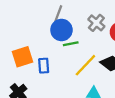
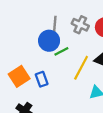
gray line: (58, 14) -> (55, 25), moved

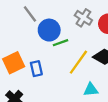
gray line: (55, 25) -> (30, 14), moved, turned -49

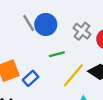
blue circle: (49, 30) -> (46, 24), moved
blue rectangle: (36, 69) -> (31, 78), turned 56

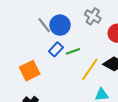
gray cross: (82, 31) -> (93, 16), moved
blue rectangle: (31, 78) -> (56, 49), moved

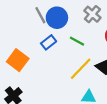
green line: (73, 51) -> (77, 41), moved, turned 40
orange square: (30, 71) -> (18, 60), turned -36

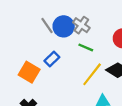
gray cross: (92, 14) -> (81, 25), moved
blue rectangle: (49, 42) -> (52, 59), moved

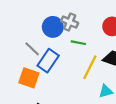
gray line: (47, 26) -> (32, 49), moved
blue rectangle: (52, 59) -> (48, 61), size x1.5

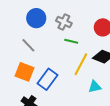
blue circle: (53, 27) -> (36, 18), moved
blue rectangle: (48, 61) -> (47, 79), moved

